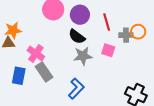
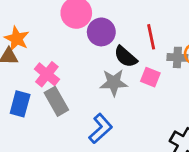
purple circle: (80, 15) -> (101, 32), moved
orange star: (13, 30) -> (17, 39), turned 30
black semicircle: (77, 37) -> (126, 57), moved

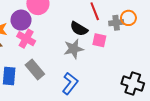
purple circle: (101, 32) -> (21, 20), moved
pink cross: (47, 74) -> (26, 39), moved

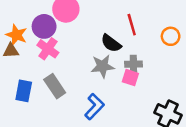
gray cross: (116, 23) -> (133, 64), moved
pink square: (99, 40) -> (130, 78), moved

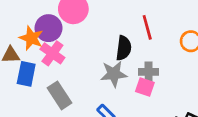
orange star: (17, 35) -> (31, 38), moved
black semicircle: (111, 43) -> (124, 48), turned -120
blue rectangle: (24, 91) -> (26, 74), moved

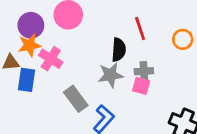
purple circle: (48, 28) -> (31, 25), moved
orange star: (31, 38) -> (29, 45), turned -30
gray rectangle: (60, 95) -> (76, 99), moved

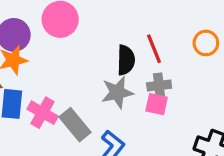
red line: (140, 29) -> (154, 49), moved
pink cross: (51, 59) -> (43, 113), moved

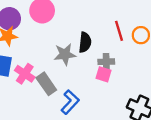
red line: (154, 49) -> (119, 31), moved
gray star: (117, 92) -> (65, 54), moved

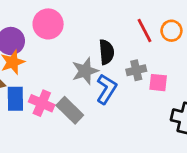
pink square: (103, 74) -> (158, 83), moved
blue L-shape: (70, 102) -> (106, 89), moved

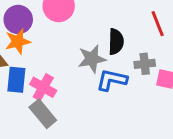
blue L-shape: (106, 89) -> (112, 80), turned -116
gray rectangle: (70, 110) -> (43, 114), moved

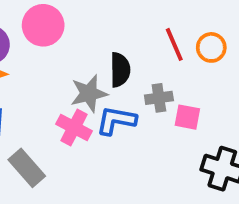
pink cross: (43, 87) -> (74, 127), moved

